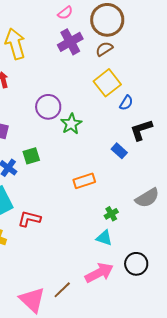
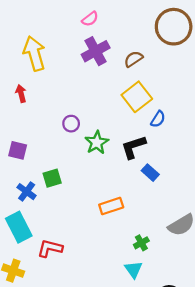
brown circle: (107, 20) -> (174, 27), moved
purple circle: (48, 107) -> (71, 124), size x0.6
black L-shape: (141, 130) -> (133, 147), moved
cyan triangle: (104, 238) -> (133, 270), turned 36

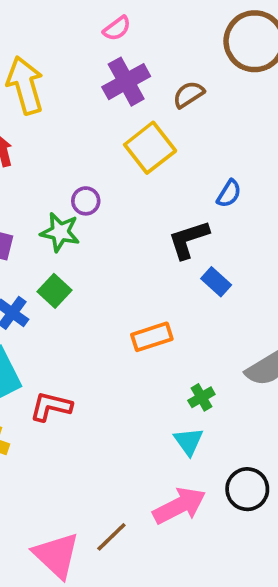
yellow square: (137, 97) -> (150, 148), moved
green star: (97, 143) -> (60, 232), moved, turned -30
green square: (52, 178) -> (55, 291), turned -30

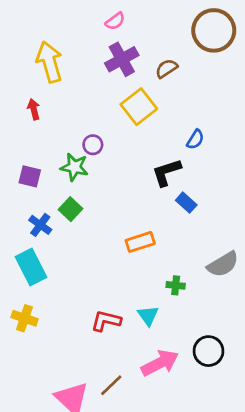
green cross: (201, 397) -> (176, 285), turned 36
red L-shape: (51, 407) -> (106, 321), moved
cyan triangle: (189, 441) -> (148, 316), moved

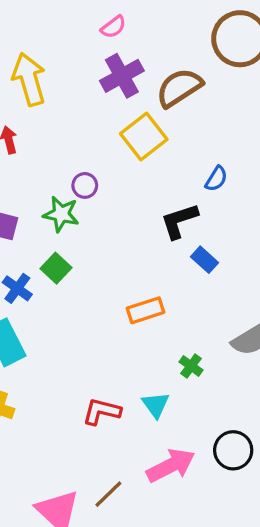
brown semicircle: (166, 68) -> (179, 88), size x1.6
green cross: (176, 285) -> (191, 366), turned 30

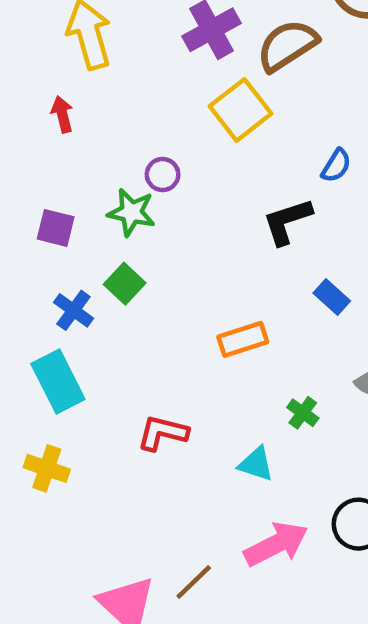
blue rectangle: (205, 260) -> (332, 297), moved
cyan triangle: (156, 405) -> (256, 464), turned -36
red L-shape: (102, 411) -> (163, 433), moved

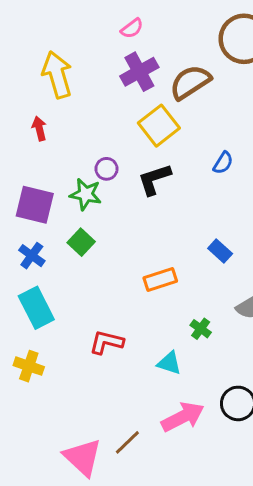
black L-shape: (287, 221) -> (154, 179), moved
purple square: (56, 228) -> (35, 205), size x1.5
blue cross: (73, 310) -> (32, 256), moved

